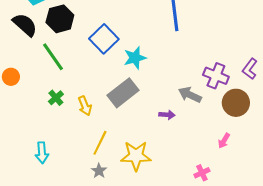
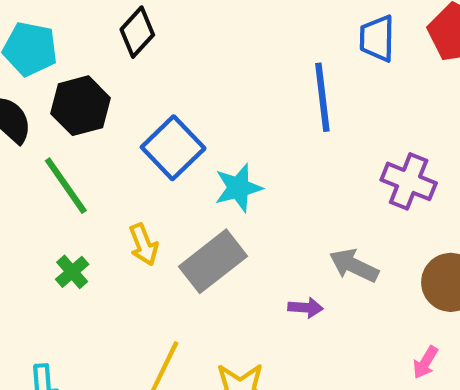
purple cross: (216, 76) -> (409, 181), moved
yellow arrow: (85, 106) -> (144, 245), moved

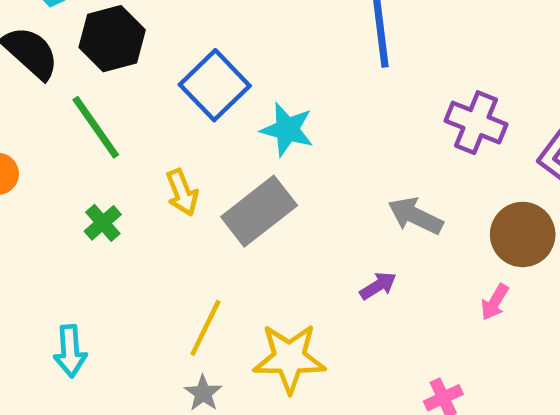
cyan star: (238, 188) -> (287, 130), turned 30
purple arrow: (306, 308) -> (378, 286), moved, turned -36
pink arrow: (425, 362) -> (495, 302), moved

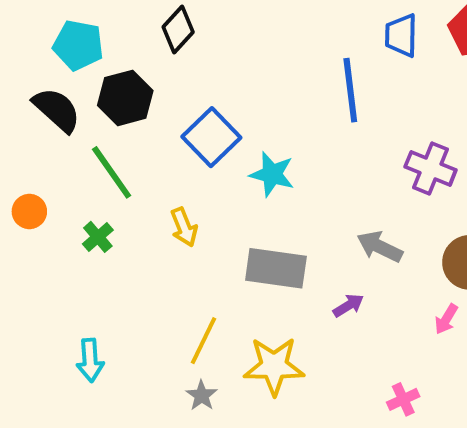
gray rectangle: (259, 211) -> (276, 268), moved, turned 46
green cross: (103, 223) -> (98, 237), moved

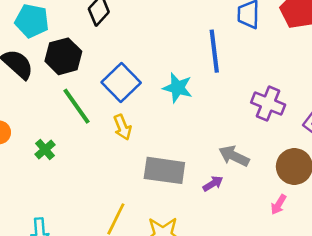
green line: (112, 172) -> (77, 106), moved
cyan star: (272, 174) -> (178, 88), moved
yellow arrow: (184, 227) -> (122, 127), moved
purple arrow: (348, 305) -> (213, 184), moved

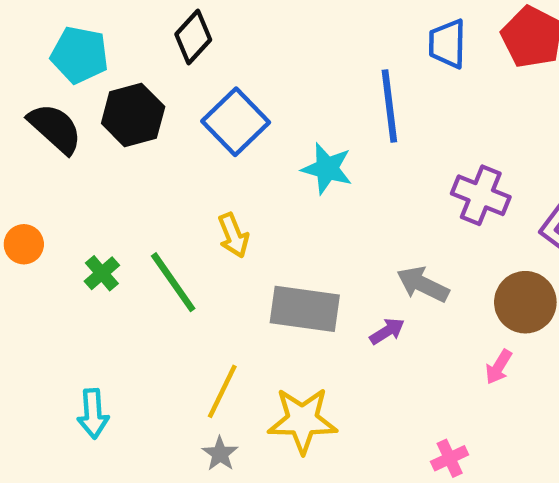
blue square: (121, 83) -> (236, 122), moved
green line: (77, 106) -> (173, 282), moved

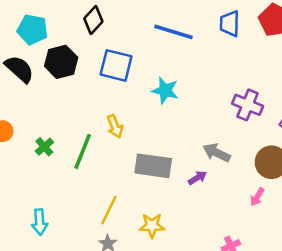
blue line: (389, 106) -> (173, 32), moved, turned -66
blue square: (236, 122) -> (116, 65), turned -32
green line: (173, 282) -> (83, 151), turned 57
yellow star: (302, 420) -> (152, 226), size x0.7

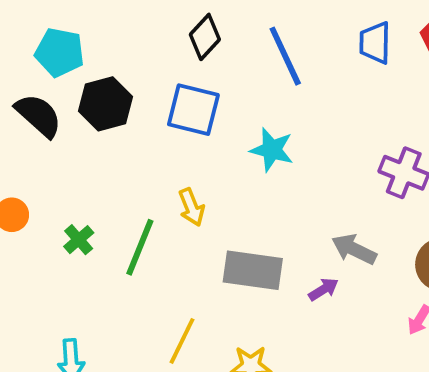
black diamond: (93, 20) -> (205, 37), moved
blue line: (173, 32) -> (285, 56), turned 48

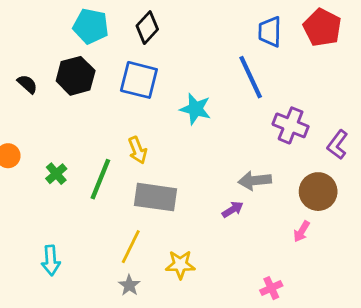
cyan pentagon: (60, 52) -> (91, 26), moved
blue line: (285, 56) -> (251, 77), moved
black semicircle: (39, 115) -> (27, 84), size x0.6
gray arrow: (354, 249) -> (255, 181), turned -32
gray rectangle: (253, 270) -> (156, 197), moved

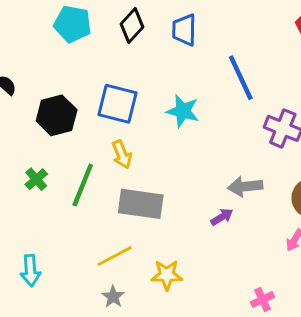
blue trapezoid: (270, 32) -> (184, 30), moved
black hexagon: (76, 76) -> (57, 115), moved
blue square: (139, 80) -> (117, 104), moved
yellow line: (131, 247) -> (115, 256), turned 36

